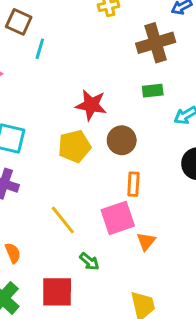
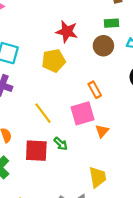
brown circle: (122, 140) -> (103, 46), moved
orange rectangle: (133, 184) -> (95, 90), turned -35
red square: (57, 292) -> (36, 151), moved

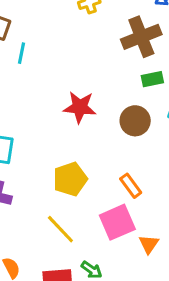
green rectangle: (111, 23) -> (152, 79), moved
yellow pentagon: (54, 61) -> (70, 179), moved

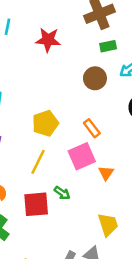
red star: (80, 107) -> (48, 40), moved
yellow line: (60, 229) -> (38, 162), turned 70

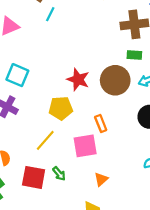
red star: (48, 40) -> (78, 80), moved
brown circle: (95, 78) -> (115, 80), size x1.4
orange triangle: (106, 173) -> (101, 179), moved

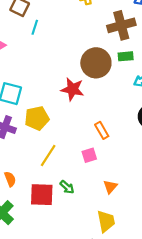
brown circle: (115, 80) -> (96, 63), moved
yellow pentagon: (61, 108) -> (37, 118), moved
pink square: (85, 146) -> (89, 155), size x0.6

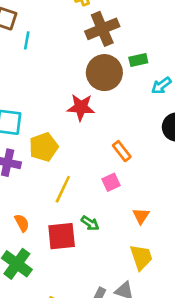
brown cross: (121, 25) -> (102, 29), moved

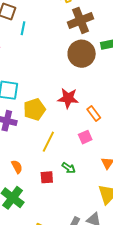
red star: (81, 107) -> (68, 98), moved
red square: (62, 236) -> (47, 177), size x0.6

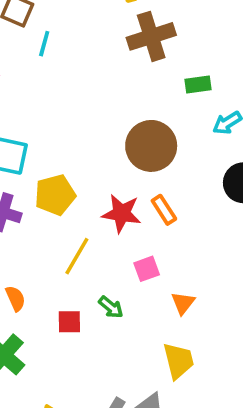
brown circle: (82, 54) -> (151, 146), moved
red star: (68, 98) -> (122, 213), moved
pink square: (85, 137) -> (147, 269), moved

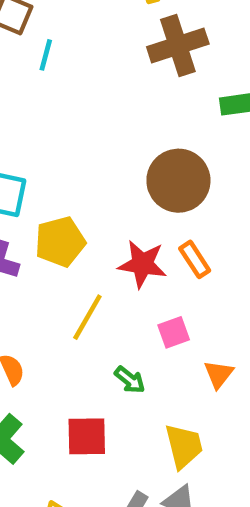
red square: (69, 322) -> (87, 436), moved, size x1.4
yellow trapezoid: (178, 361) -> (184, 446), moved

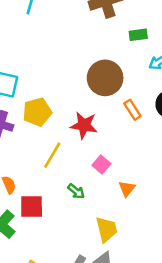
orange rectangle: (195, 259) -> (132, 110), moved
pink square: (174, 332) -> (101, 164), turned -30
red square: (87, 436) -> (32, 207), moved

